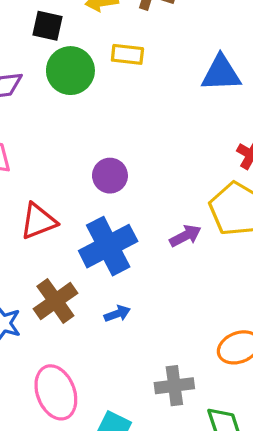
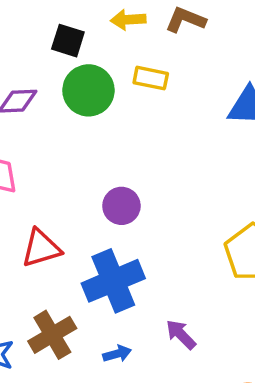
purple arrow: (185, 236) -> (181, 334), moved, turned -112

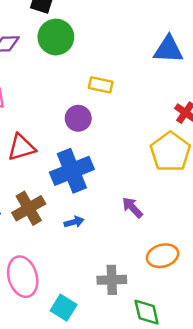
yellow rectangle: (151, 78) -> (101, 85), moved
purple arrow: (181, 334) -> (132, 207), moved

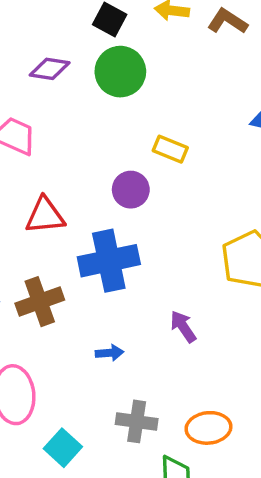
blue arrow: (74, 222) -> (110, 353), moved
orange ellipse: (163, 256) -> (208, 428), moved

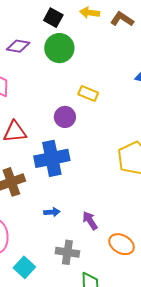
purple arrow: (183, 327) -> (90, 221), moved
orange ellipse: (208, 428) -> (122, 244), moved, turned 35

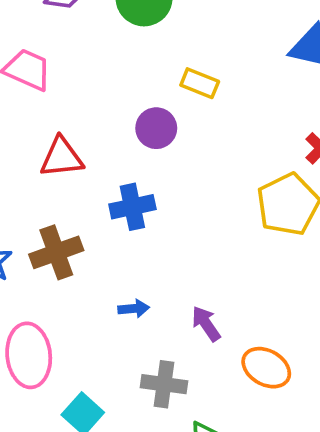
blue cross: (52, 158) -> (132, 207), size x0.7

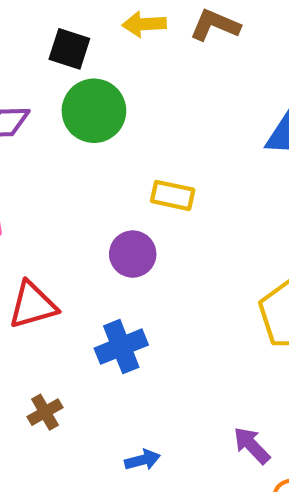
brown cross: (56, 252) -> (45, 412), size x0.6
purple arrow: (206, 324) -> (252, 445), moved

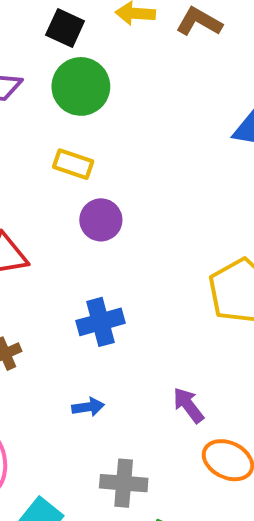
yellow rectangle: (173, 195) -> (73, 164), moved
blue cross: (121, 347) -> (101, 322), moved

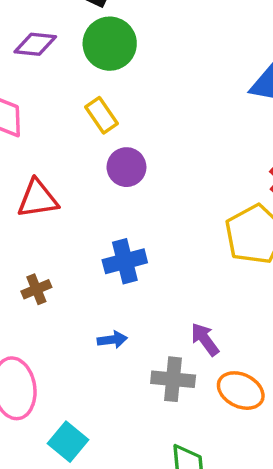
yellow rectangle: (73, 164) -> (102, 115), turned 36
gray cross: (124, 483) -> (173, 379), moved

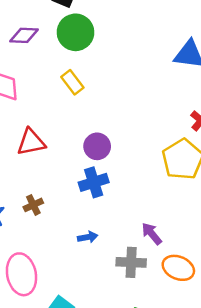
purple circle: (126, 167) -> (97, 146), moved

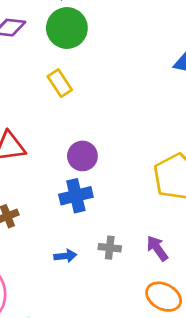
purple arrow: (152, 234) -> (157, 248), moved
gray cross: (131, 262) -> (110, 248), moved, size x0.7

